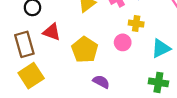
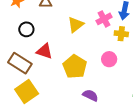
yellow cross: (136, 24) -> (121, 34), moved
brown rectangle: (24, 44) -> (20, 63), turned -40

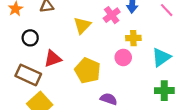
yellow cross: (121, 34) -> (133, 38), moved
red triangle: (44, 51) -> (53, 59), turned -30

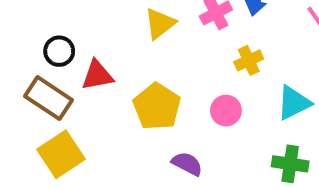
black circle: (30, 38) -> (59, 51), moved
yellow cross: (133, 38) -> (249, 60), turned -32
pink circle: (123, 57) -> (226, 111), moved

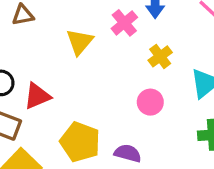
yellow pentagon: (157, 106) -> (80, 142), moved

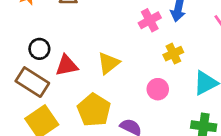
yellow triangle: (80, 42) -> (109, 63), moved

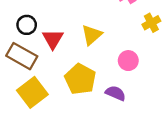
red triangle: (67, 65) -> (53, 39), turned -45
pink circle: (158, 89) -> (128, 61), moved

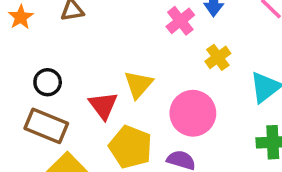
red triangle: (53, 39) -> (103, 105), moved
pink circle: (128, 61) -> (193, 113), size x1.6

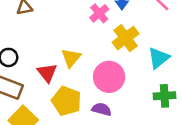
yellow cross: (218, 57) -> (126, 38), size x1.5

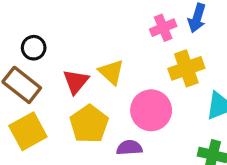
yellow triangle: (71, 58) -> (111, 72), turned -45
purple semicircle: (102, 109) -> (129, 148), turned -36

